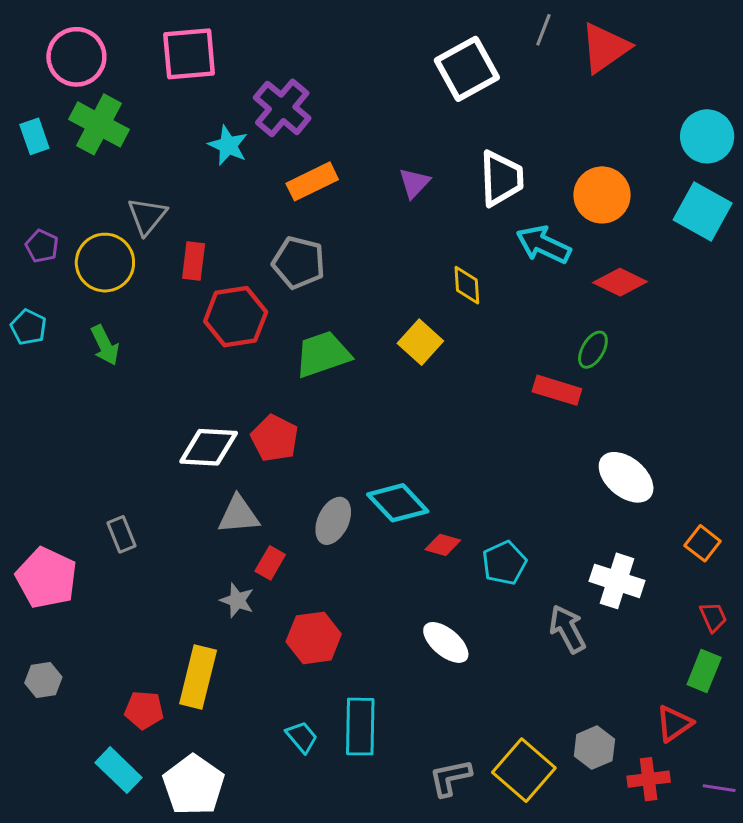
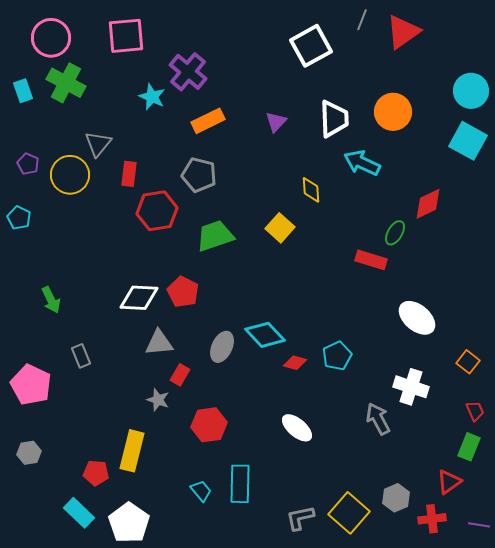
orange circle: (602, 195) -> (393, 112), moved
red diamond: (620, 282) -> (428, 204), moved, turned -52
green arrow: (105, 345) -> (51, 300), moved
cyan pentagon: (504, 563) -> (337, 356), moved

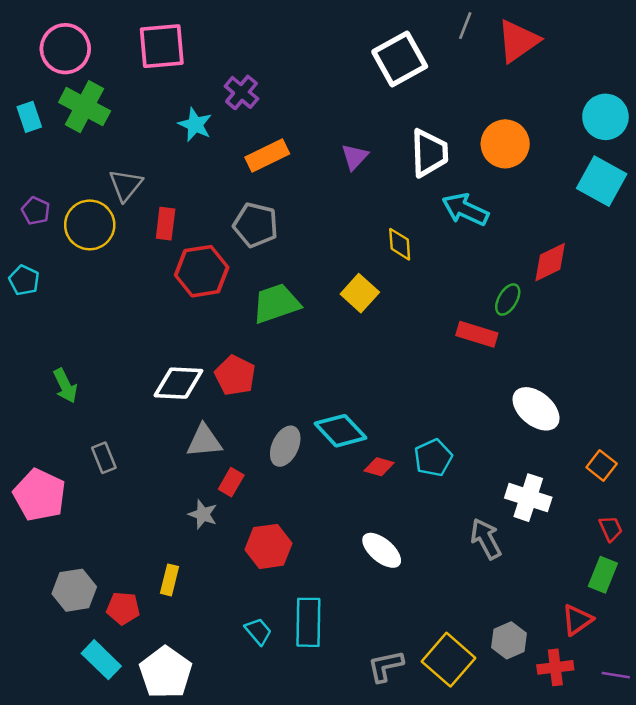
purple cross: (188, 72) -> (241, 92), size x0.7
yellow rectangle: (132, 451) -> (169, 580), size x0.6
gray hexagon: (29, 453) -> (74, 590), moved, size x1.4

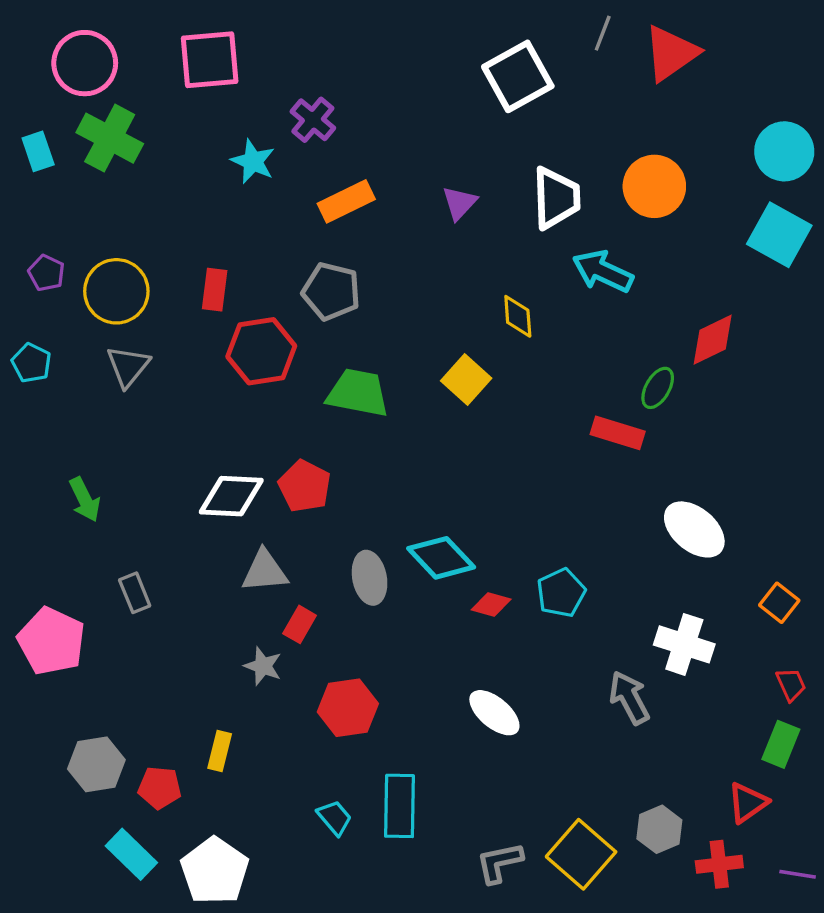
gray triangle: (126, 185) -> (128, 366), moved
green trapezoid: (276, 303) -> (358, 393), turned 30
gray ellipse: (285, 446) -> (370, 578), turned -36

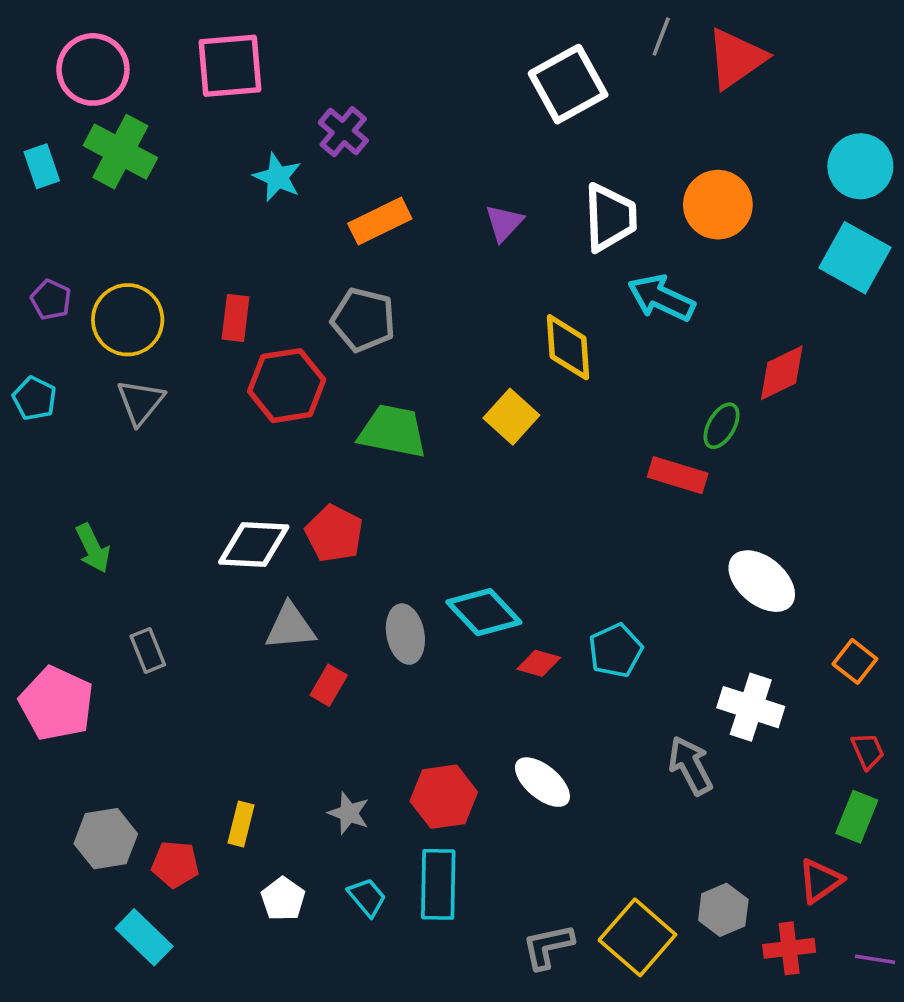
yellow diamond: (518, 316) -> (568, 347), size x1.4
gray star: (263, 666) -> (349, 813), moved
red hexagon: (348, 708) -> (444, 797), moved
white pentagon: (215, 871) -> (283, 899), moved, size x0.6

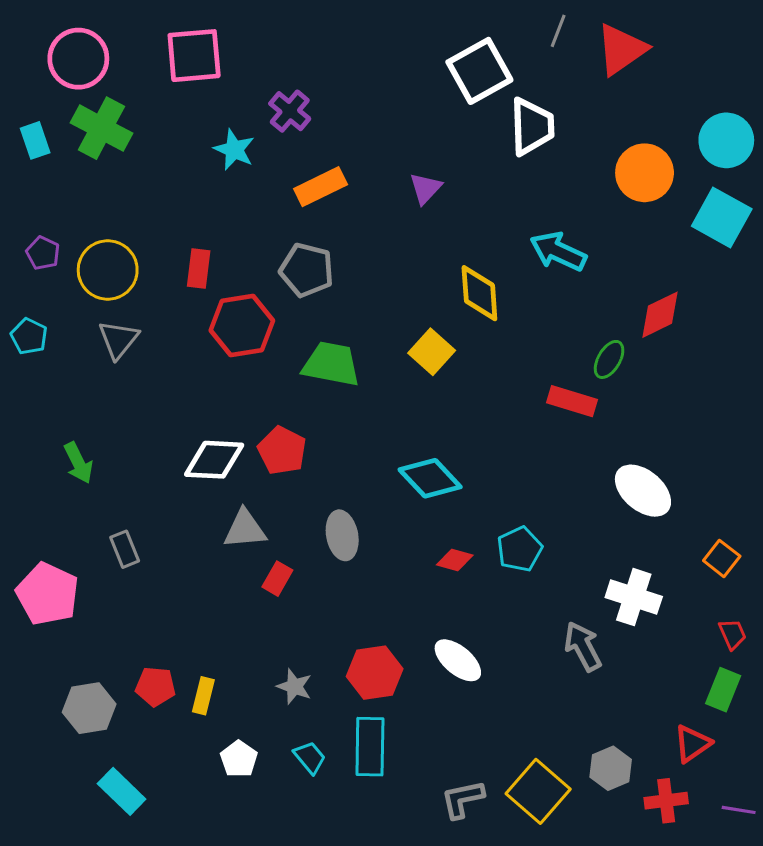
orange circle: (718, 205) -> (645, 173), moved
white trapezoid: (610, 217) -> (532, 127), moved
cyan diamond: (484, 612) -> (430, 478), moved
red pentagon: (175, 864) -> (155, 687), moved

